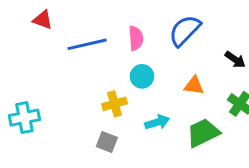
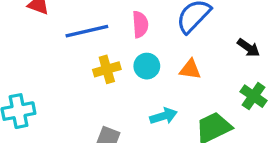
orange triangle: (194, 86) -> (190, 69), moved
yellow cross: (115, 104) -> (107, 69), moved

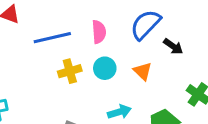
black arrow: (248, 48) -> (173, 46), moved
orange triangle: (190, 69) -> (143, 71), turned 36

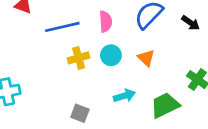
black arrow: (173, 46) -> (191, 23), moved

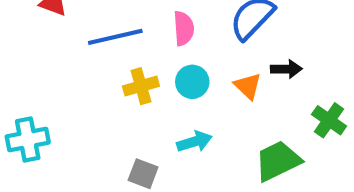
black arrow: (191, 23) -> (286, 69), moved, turned -36
cyan arrow: (124, 96) -> (194, 142), moved

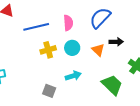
green trapezoid: (278, 161) -> (112, 85), turned 70

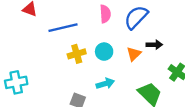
pink semicircle: (68, 23) -> (105, 14), moved
orange triangle: (98, 50) -> (134, 54), turned 32

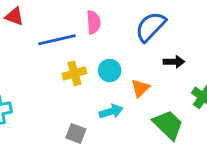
pink semicircle: (105, 14) -> (93, 22), moved
orange triangle: (134, 54) -> (140, 88), moved

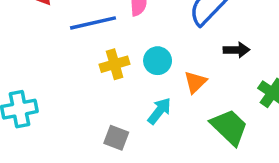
cyan arrow: (111, 111) -> (159, 111), turned -35

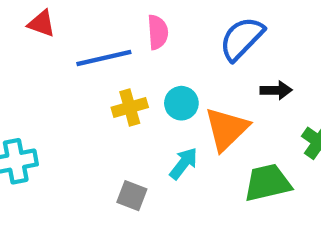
orange triangle: (195, 82) -> (227, 129), size x1.6
green trapezoid: (229, 127) -> (267, 183), turned -57

